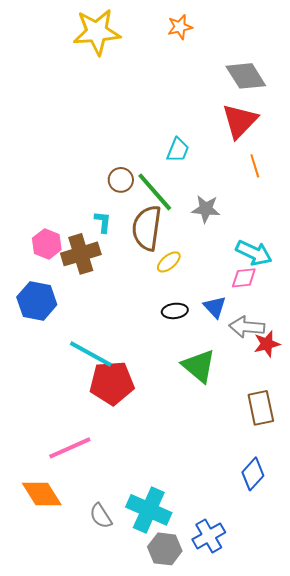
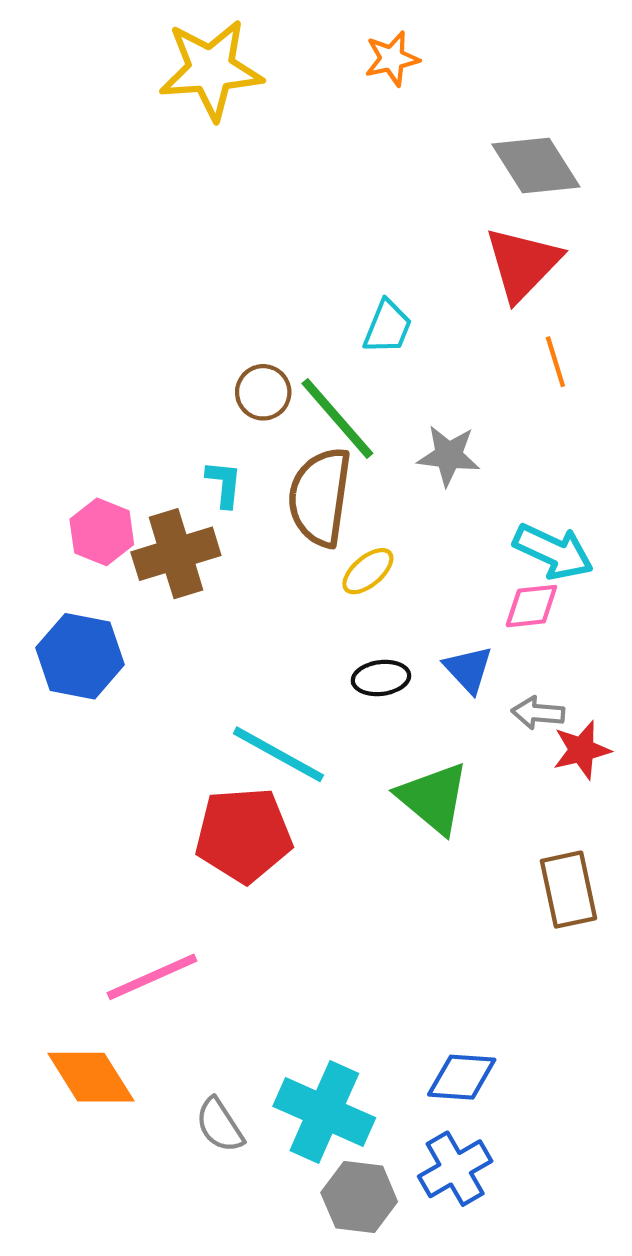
gray arrow: (247, 327) -> (538, 713), size x0.7
cyan line: (91, 354) -> (278, 754), moved
blue diamond: (253, 474) -> (462, 1077), moved, turned 52

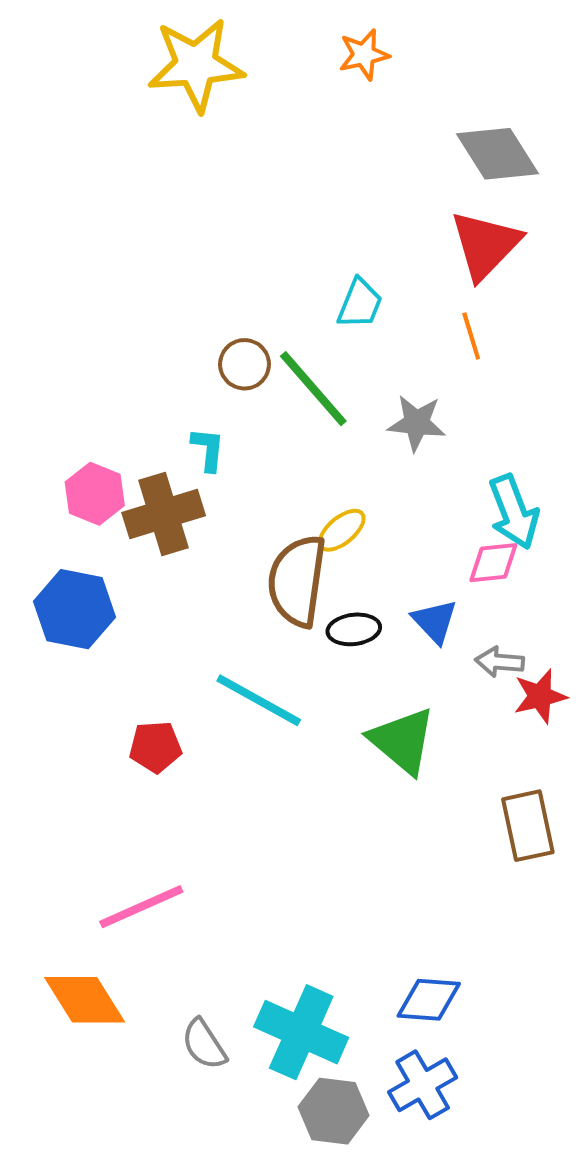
orange line: (555, 362) -> (471, 336), moved
brown semicircle: (320, 497) -> (297, 581), moved
cyan arrow: (553, 552) -> (514, 512), turned 44
red pentagon: (244, 835) -> (155, 747), moved, size x0.6

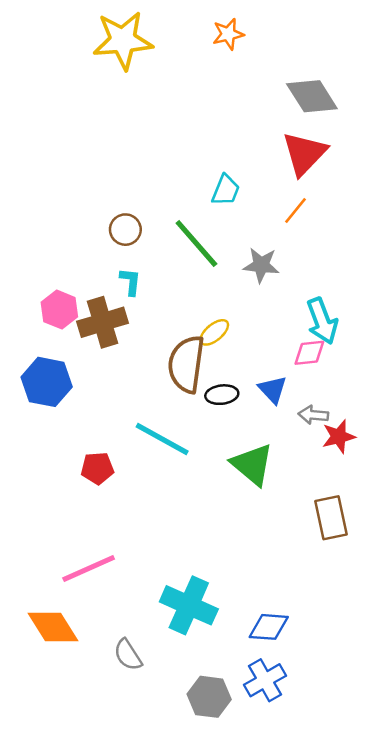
orange line: (471, 336) -> (295, 211), turned 56
brown circle: (245, 364) -> (125, 230), moved
cyan cross: (301, 1032) -> (189, 605), moved

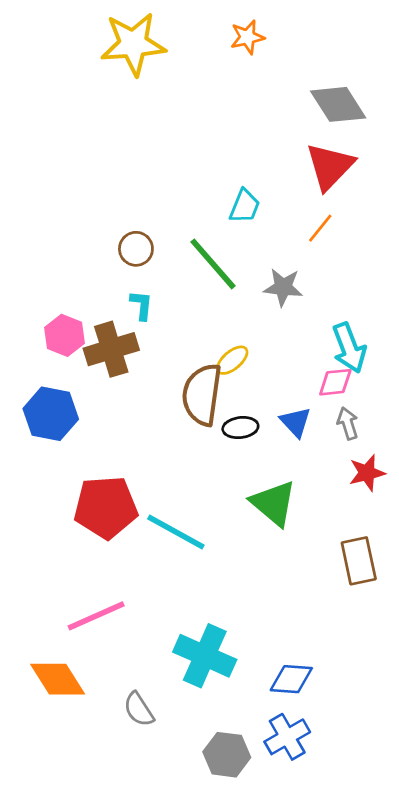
gray arrow: (313, 415) -> (348, 423), moved, turned 68
cyan line: (162, 439) -> (176, 532), moved
red pentagon: (97, 468) -> (106, 507), size x1.8

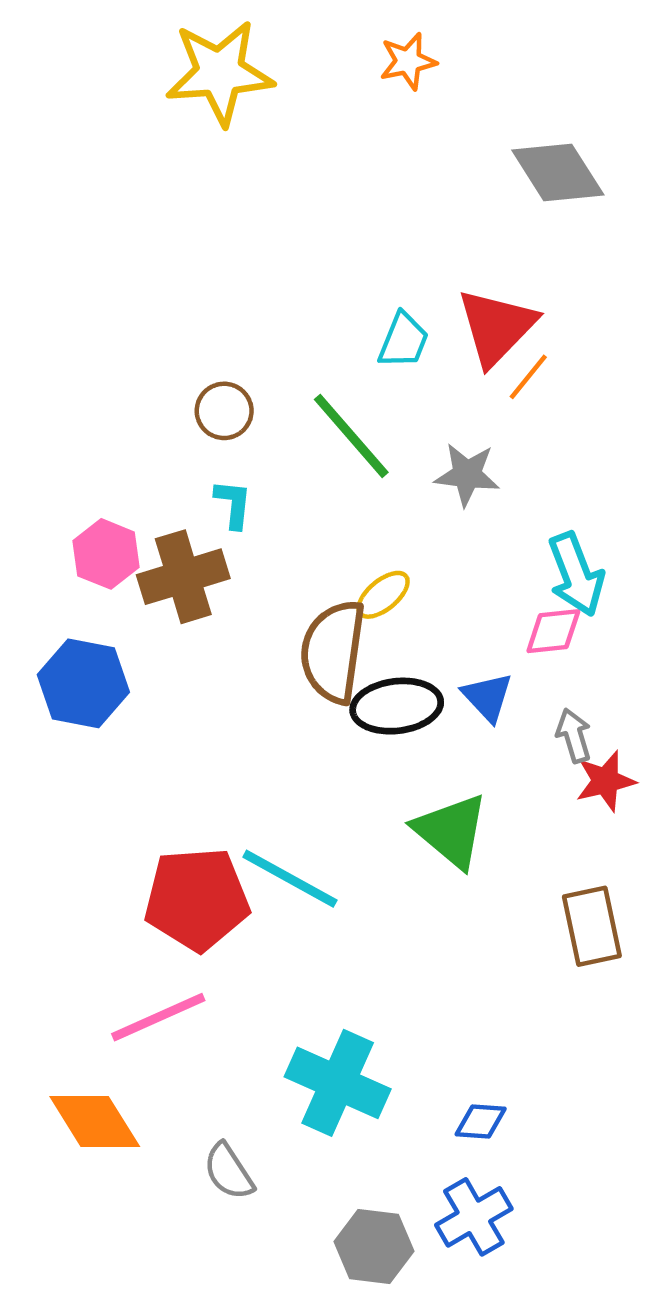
red triangle: (330, 166) -> (497, 327), moved
gray arrow: (348, 423) -> (574, 736), moved
black ellipse: (240, 428) -> (397, 706), size x1.5
red pentagon: (106, 507) -> (197, 899), moved
blue diamond: (291, 679) -> (481, 1122), size x0.7

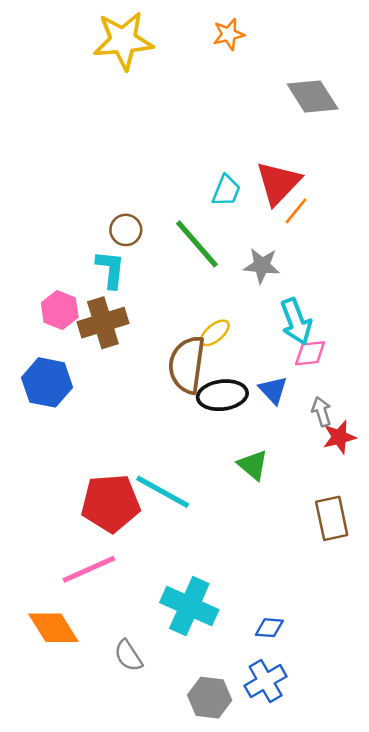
cyan L-shape: (233, 504) -> (111, 269), moved, size x1.4
cyan arrow: (576, 574) -> (296, 321), moved
green triangle: (451, 831) -> (253, 465), size x0.7

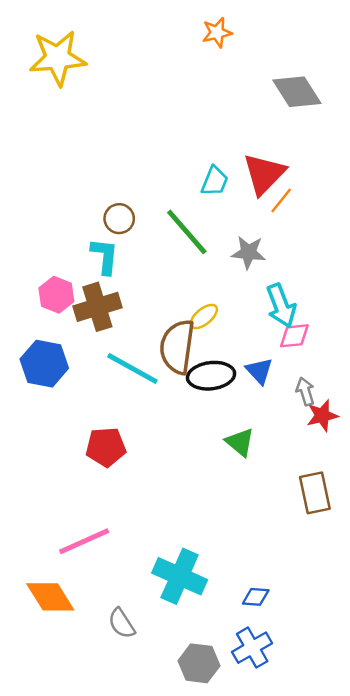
yellow star: (123, 41) -> (58, 58), moved
cyan line: (163, 492) -> (132, 368), moved
red pentagon: (111, 503) -> (106, 447), moved, size x0.7

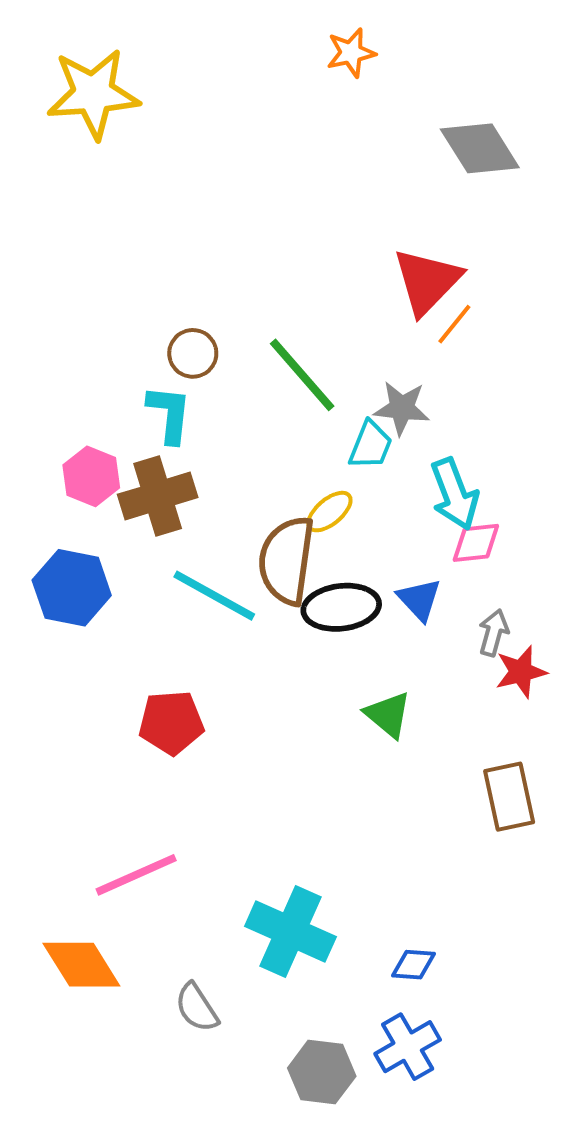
cyan trapezoid: (215, 181) -> (370, 445), moved
gray arrow: (305, 391) -> (494, 633), turned 32

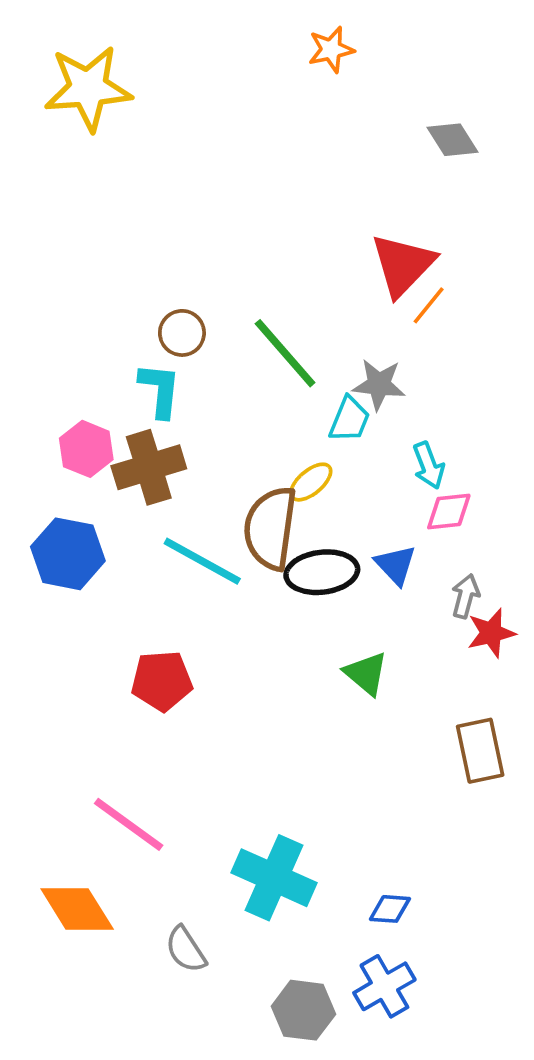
gray diamond: (480, 148) -> (453, 140), size x0.7
cyan arrow: (454, 494) -> (429, 465), size x0.7
pink line: (136, 875) -> (129, 824), turned 60

